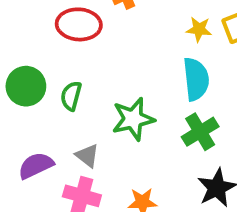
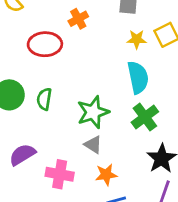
gray triangle: (87, 156) -> (93, 145), moved

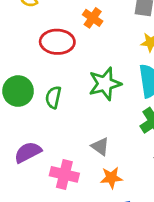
orange cross: (78, 19) -> (93, 18), turned -30
green star: (93, 112) -> (105, 84), moved

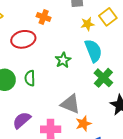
green star: (105, 84) -> (63, 60), size x0.7
gray triangle: (100, 146) -> (70, 104), size x1.5

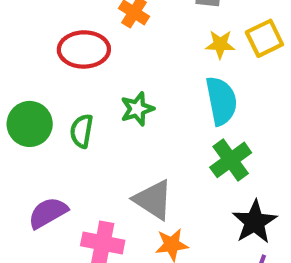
green star: (63, 60) -> (137, 109), moved

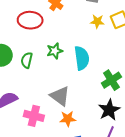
cyan semicircle: (221, 101) -> (82, 58), moved
green cross: (231, 160) -> (111, 80), moved

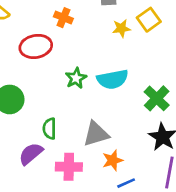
cyan semicircle: (82, 58) -> (113, 79), turned 100
green semicircle: (27, 60) -> (49, 129), moved
gray triangle: (60, 96) -> (96, 134), turned -40

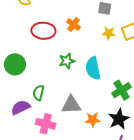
orange cross: (63, 18) -> (73, 25), moved
cyan semicircle: (113, 79) -> (93, 68), turned 75
orange star: (113, 160) -> (93, 120), moved

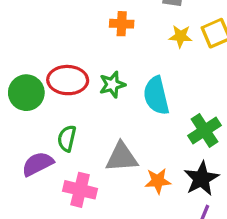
orange cross: (73, 25) -> (122, 24), turned -32
red ellipse: (43, 31) -> (68, 80), moved

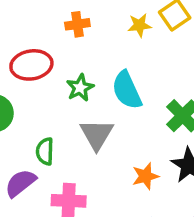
red ellipse: (68, 80) -> (31, 65), moved
gray triangle: (122, 157) -> (97, 134), moved, turned -44

